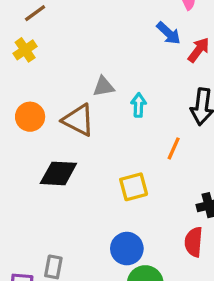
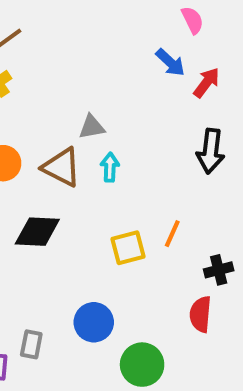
cyan arrow: (139, 105) -> (110, 167), moved
orange line: (174, 148) -> (172, 234), moved
blue circle: (127, 249) -> (94, 322), moved

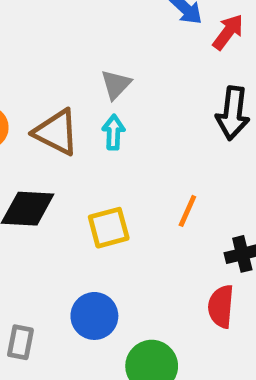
gray triangle: (92, 127) -> (116, 84), moved, turned -36
yellow square: (128, 248) -> (109, 228), moved

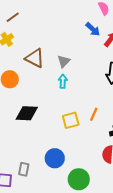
brown triangle: (56, 132) -> (35, 58), moved
yellow square: (109, 228) -> (71, 120), moved

